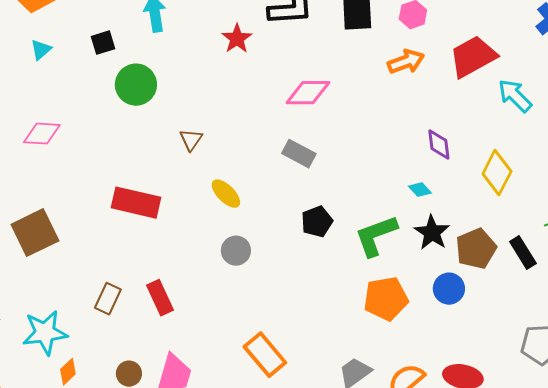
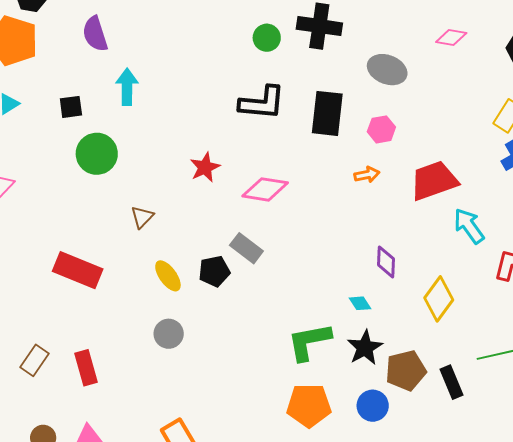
red star: (237, 39) -> (205, 167), moved
orange arrow: (406, 62) -> (367, 175), size x0.7
black pentagon: (317, 222) -> (214, 271), moved

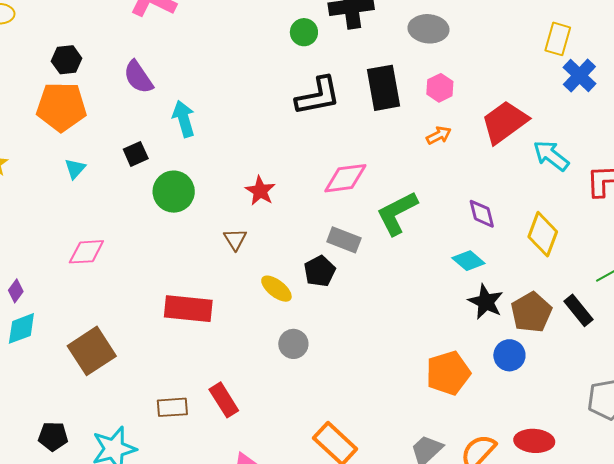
red star: (205, 167) -> (260, 191), moved
cyan diamond: (360, 303) -> (468, 261), size x1.4
green L-shape: (309, 342) -> (397, 213), moved
brown rectangle: (35, 360) -> (172, 407), turned 68

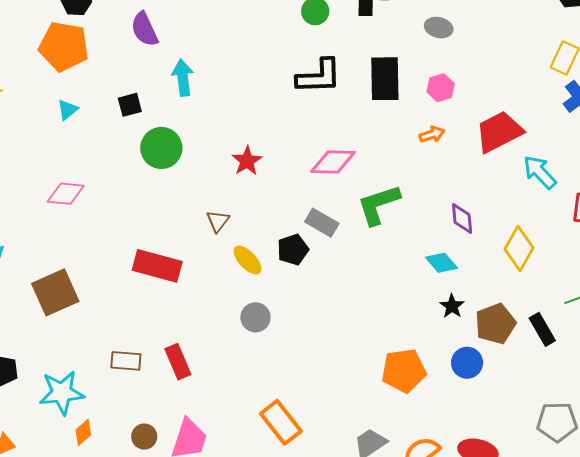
gray ellipse: (428, 29) -> (439, 28), size x0.7
brown triangle: (235, 239) -> (218, 221), moved
black star: (486, 302) -> (452, 306), size x0.7

